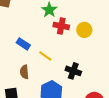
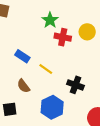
yellow circle: (84, 30) -> (87, 32), moved
brown semicircle: (24, 72) -> (23, 86), turned -32

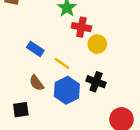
yellow circle: (87, 32) -> (97, 44), moved
blue hexagon: (52, 107) -> (67, 90), moved

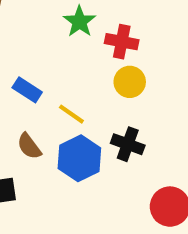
red cross: (81, 27) -> (122, 42), moved

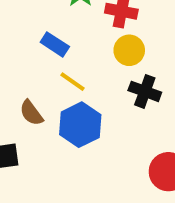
blue rectangle: (27, 90) -> (55, 44), moved
black cross: (128, 144) -> (145, 91), moved

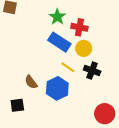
blue rectangle: (55, 44) -> (59, 42), moved, size x1.5
yellow line: (72, 82) -> (68, 67), moved

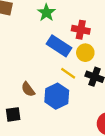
green star: (57, 17) -> (46, 13), moved

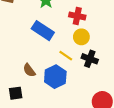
blue rectangle: (59, 46) -> (43, 31), moved

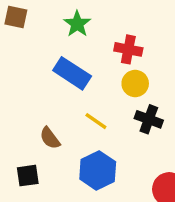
yellow line: (66, 56) -> (96, 121), moved
blue hexagon: (55, 77) -> (98, 170), moved

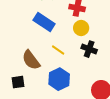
brown semicircle: (50, 138) -> (31, 60), size x1.5

